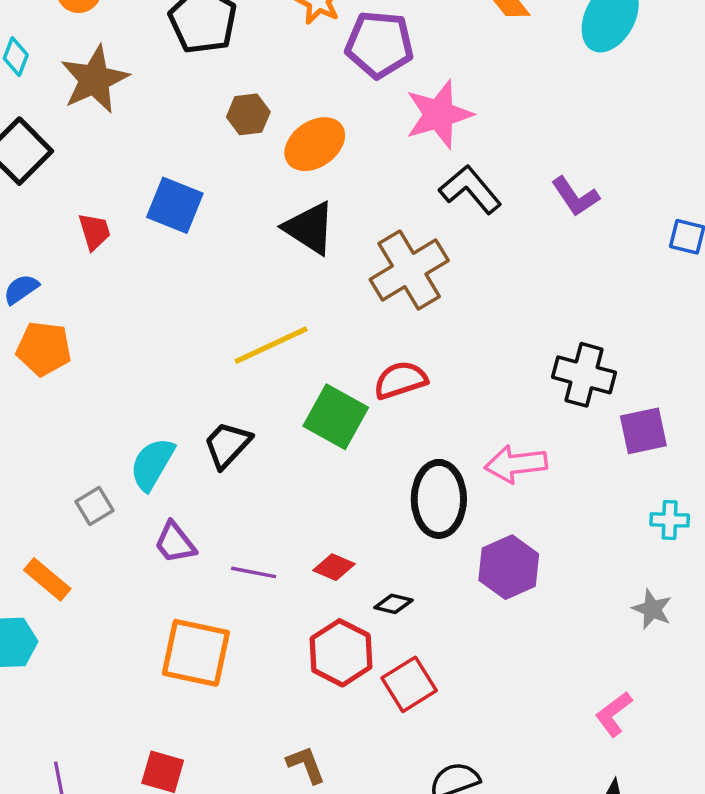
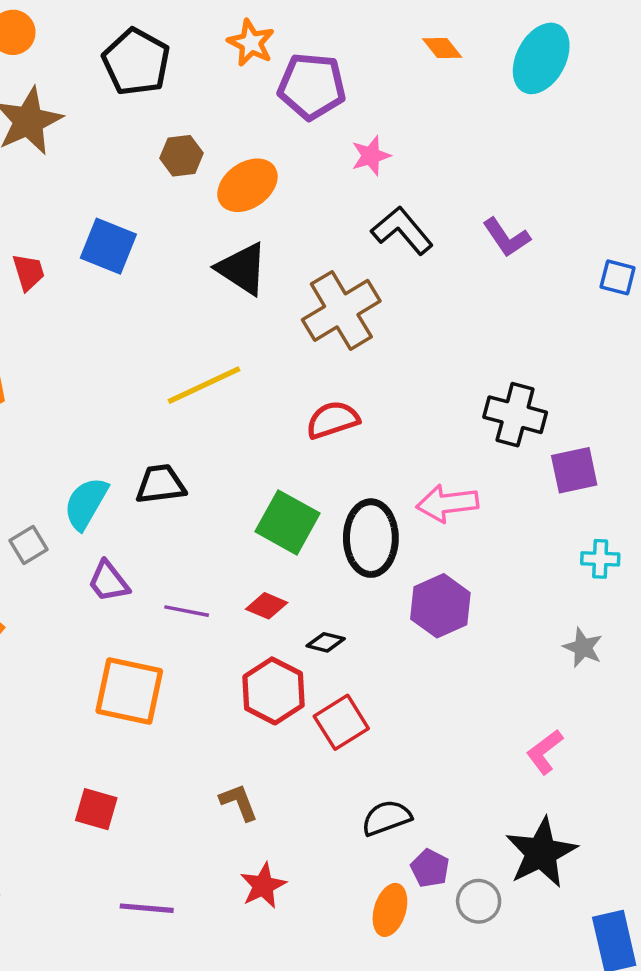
pink star: (439, 114) -> (371, 156), size x0.6
green square: (336, 417) -> (287, 522), moved
black trapezoid: (227, 445) -> (161, 484), turned 40

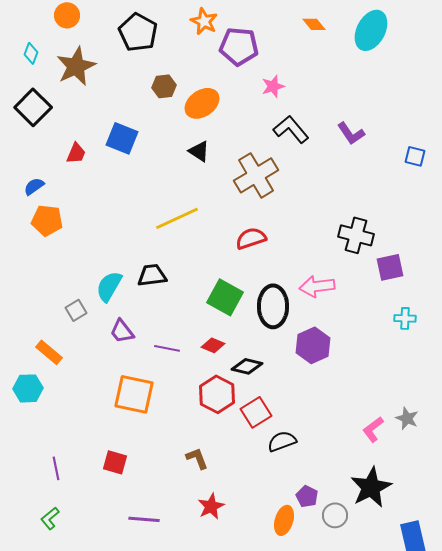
black triangle: (242, 269) -> (199, 151), size x0.7
red trapezoid: (28, 272) -> (76, 153), turned 40
black diamond: (326, 642) -> (247, 366), size x1.4
gray star: (583, 648) -> (407, 418), moved
black semicircle: (386, 818) -> (282, 441), moved

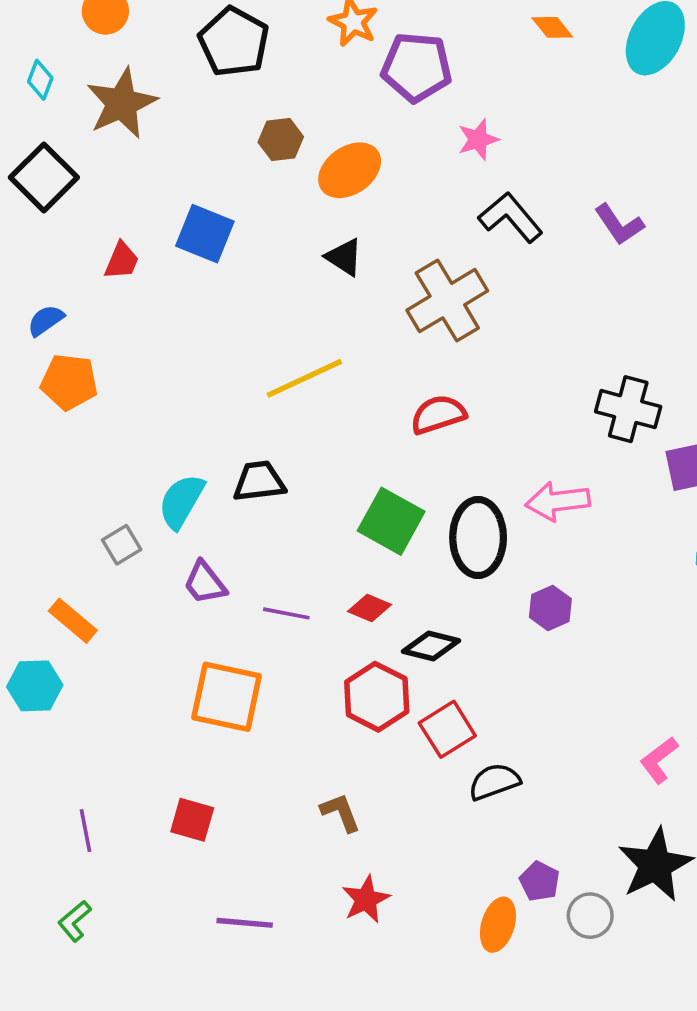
purple hexagon: (313, 345) -> (550, 608), size x0.7

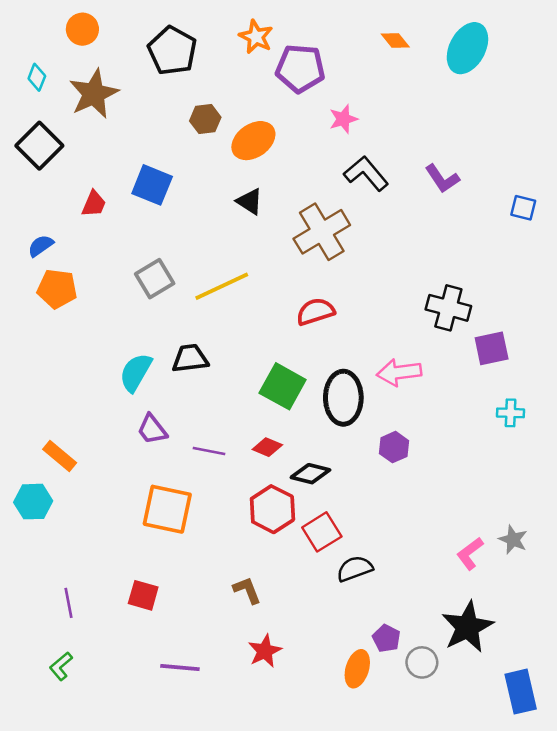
gray square: (122, 545) -> (155, 279), moved, size x1.4

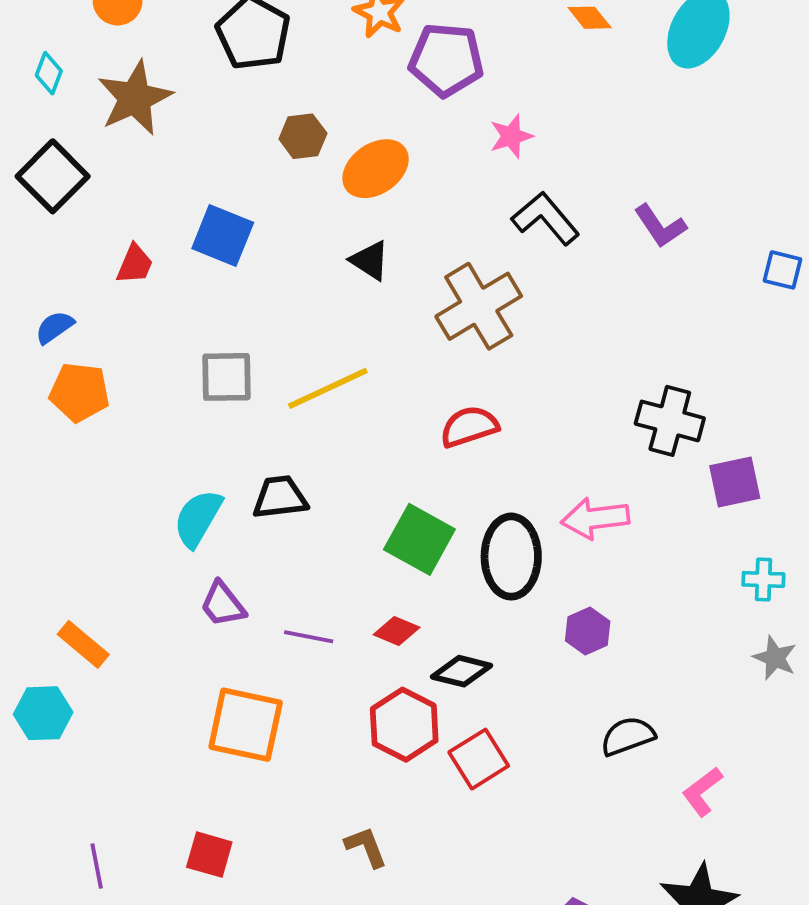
gray square: (155, 279) -> (227, 377), turned 30
gray star: (513, 540) -> (775, 658), moved
black semicircle: (355, 569) -> (628, 736), moved

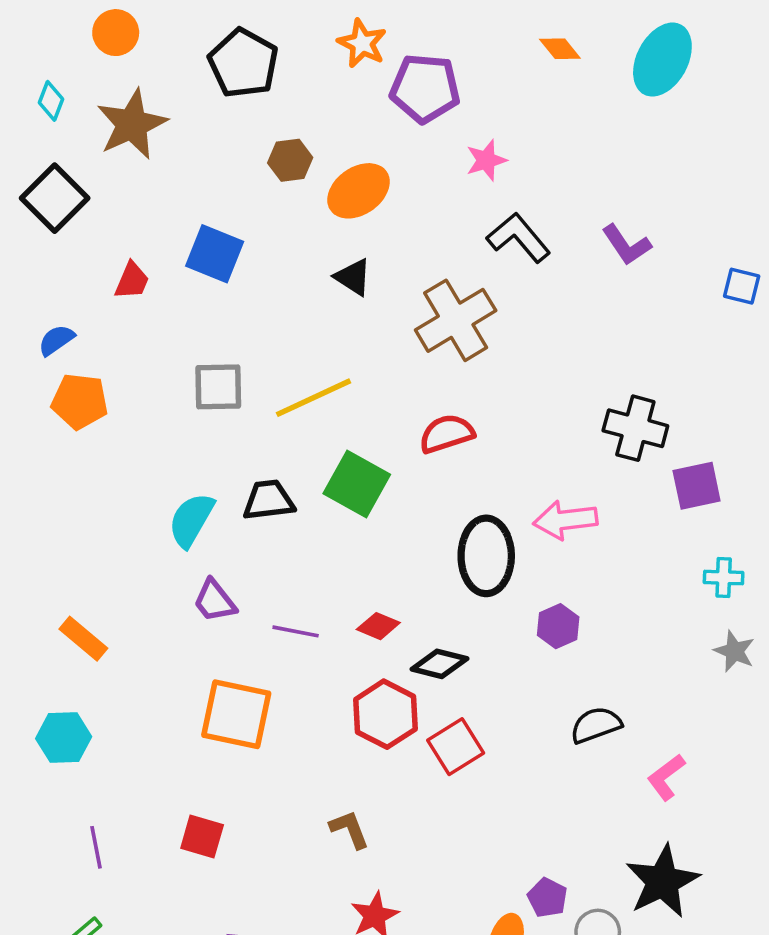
green square: (419, 539) -> (357, 484), moved
cyan hexagon: (43, 713) -> (64, 738), moved

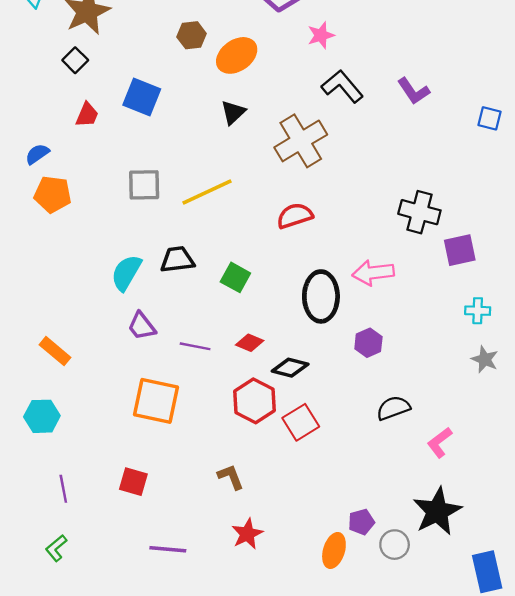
black square: (55, 198) -> (75, 60), moved, size x0.6
black triangle: (353, 277) -> (233, 112), turned 44
green square: (357, 484) -> (235, 277), moved, size x0.7
purple pentagon: (547, 898) -> (361, 522), turned 30

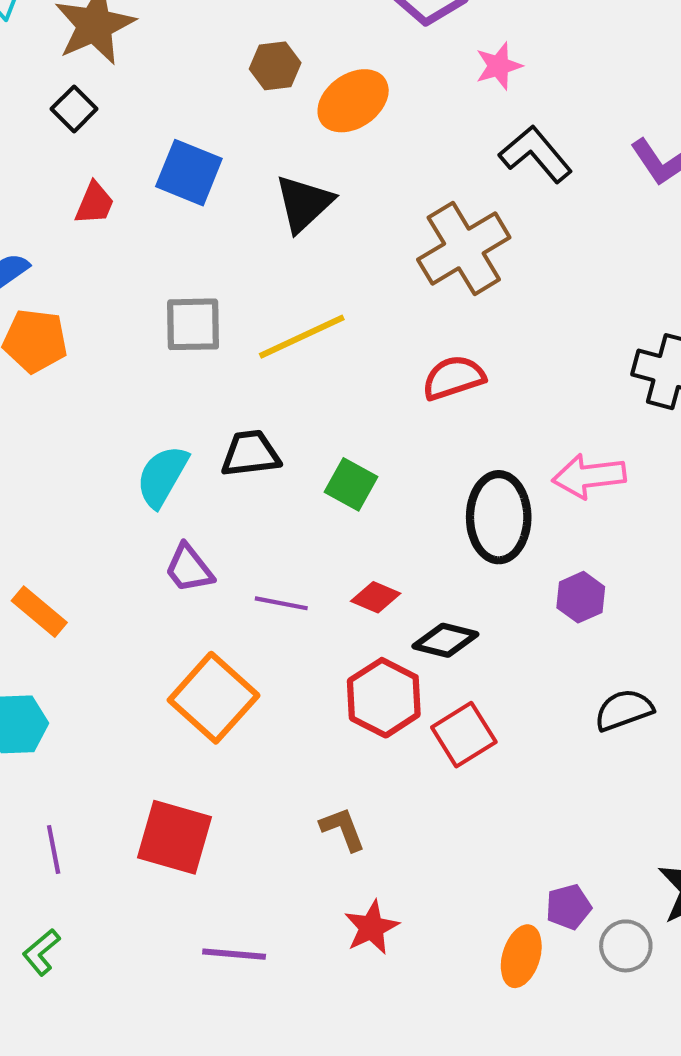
black triangle: (233, 112) -> (304, 203), moved, size x1.4
orange square: (156, 401) -> (214, 698), turned 30
red square: (133, 482) -> (175, 837), size x1.5

